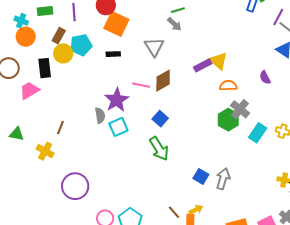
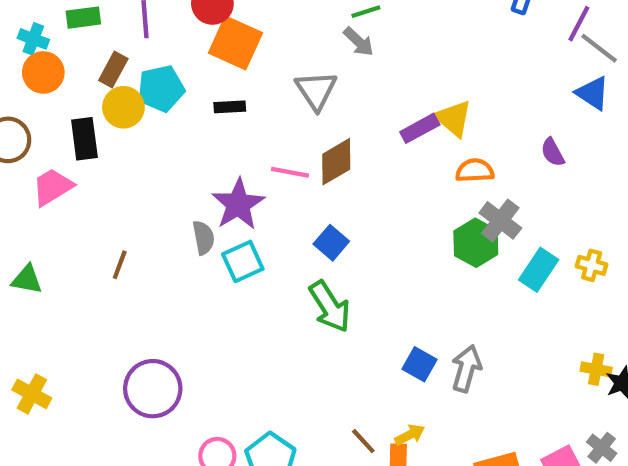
yellow cross: (45, 151) -> (32, 394), moved

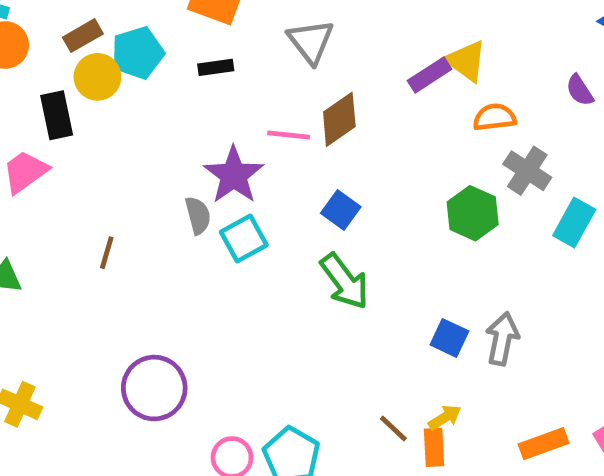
brown rectangle: (113, 69) -> (83, 36), turned 36
green hexagon: (476, 243) -> (473, 213), moved

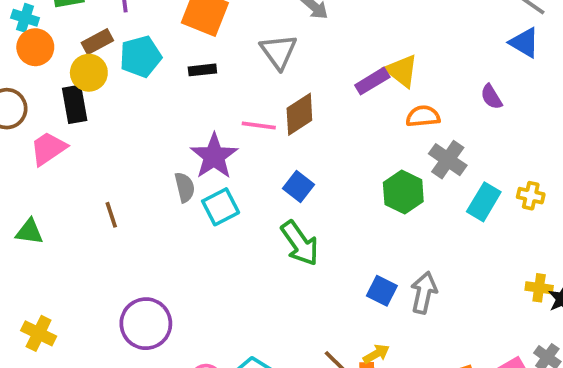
yellow circle: (97, 77) -> (89, 73), moved
brown line: (107, 253) -> (111, 215), turned -36

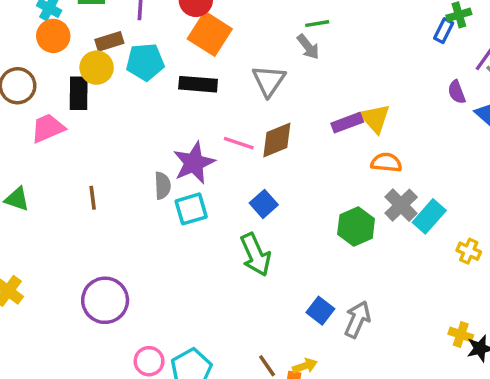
black rectangle: (202, 70) -> (198, 84), size x1.5
purple semicircle: (491, 97) -> (457, 92), moved
cyan rectangle: (484, 202) -> (429, 216), moved

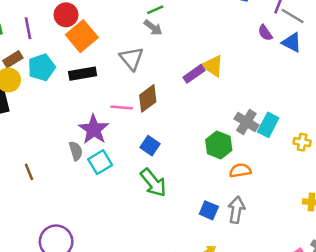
orange square: (210, 34) -> (82, 36), turned 32
orange semicircle: (386, 162) -> (240, 170), moved

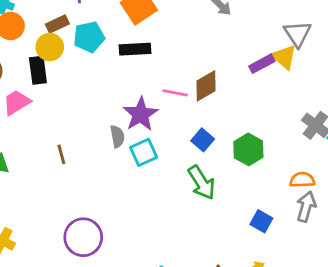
gray triangle: (132, 58) -> (297, 34), moved
green hexagon: (219, 145) -> (248, 149), moved
gray arrow: (236, 210) -> (306, 207), moved

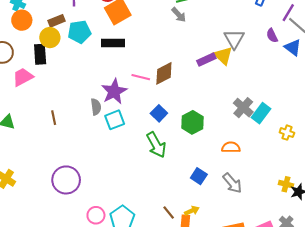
gray arrow: (306, 207) -> (232, 183), moved, turned 120

